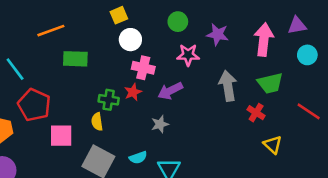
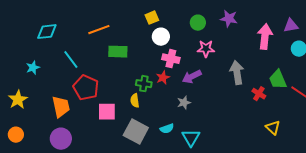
purple star: (218, 34) -> (229, 19), moved
green trapezoid: (270, 83) -> (278, 80), moved, turned 80
yellow triangle: (273, 145) -> (273, 128), moved

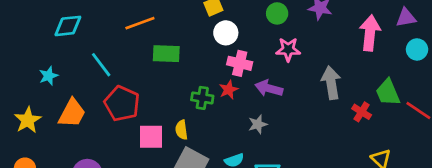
purple arrow: (192, 77) -> (269, 88), turned 42
yellow semicircle: (135, 101) -> (181, 130), moved
orange trapezoid: (61, 107) -> (72, 113), moved, turned 40

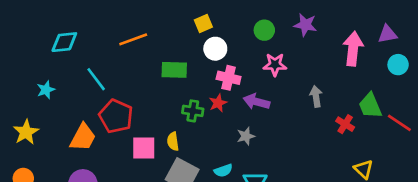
green rectangle: (166, 54) -> (174, 70), moved
gray arrow: (331, 83) -> (316, 96), size x0.7
orange trapezoid: (72, 113) -> (83, 137), moved

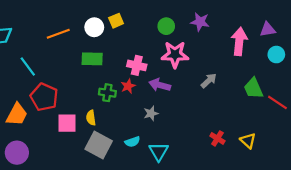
white circle: (215, 49) -> (94, 27), moved
pink star: (275, 65) -> (175, 55), size x1.4
gray arrow: (316, 96) -> (209, 81), turned 56
red cross: (345, 124) -> (217, 138), moved

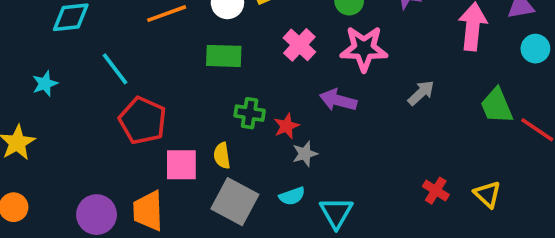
pink cross: (137, 65) -> (299, 45), moved, turned 30
red star: (128, 86) -> (286, 126), moved
gray star: (151, 113) -> (305, 154), moved
orange trapezoid: (17, 114) -> (148, 211), moved, turned 150

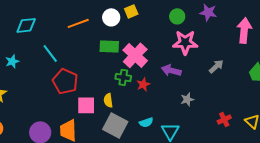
pink cross: (299, 45) -> (135, 55), moved, size x1.4
gray star: (305, 154) -> (187, 99), moved
red cross: (436, 191) -> (224, 119), turned 32

